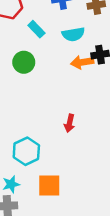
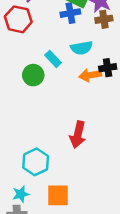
cyan rectangle: (36, 29) -> (53, 59), moved
red arrow: (70, 123) -> (78, 135), size x1.5

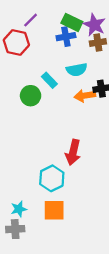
cyan hexagon: (36, 162) -> (52, 178), moved

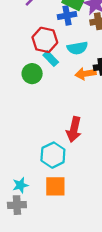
red hexagon: (16, 43) -> (45, 40), moved

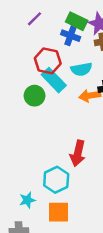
blue cross: (67, 15) -> (71, 36), turned 30
cyan rectangle: (51, 59) -> (54, 80), size x1.5
cyan star: (20, 185) -> (27, 200), moved

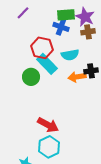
purple line: (35, 19) -> (23, 13), moved
green rectangle: (77, 21) -> (66, 15), turned -30
red arrow: (78, 153) -> (48, 125), moved, turned -75

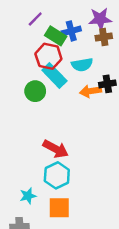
purple line: (23, 13) -> (35, 19), moved
green rectangle: (66, 15) -> (56, 36), moved, turned 36
purple star: (85, 17) -> (100, 19), turned -30
blue cross: (61, 27) -> (71, 31), turned -35

